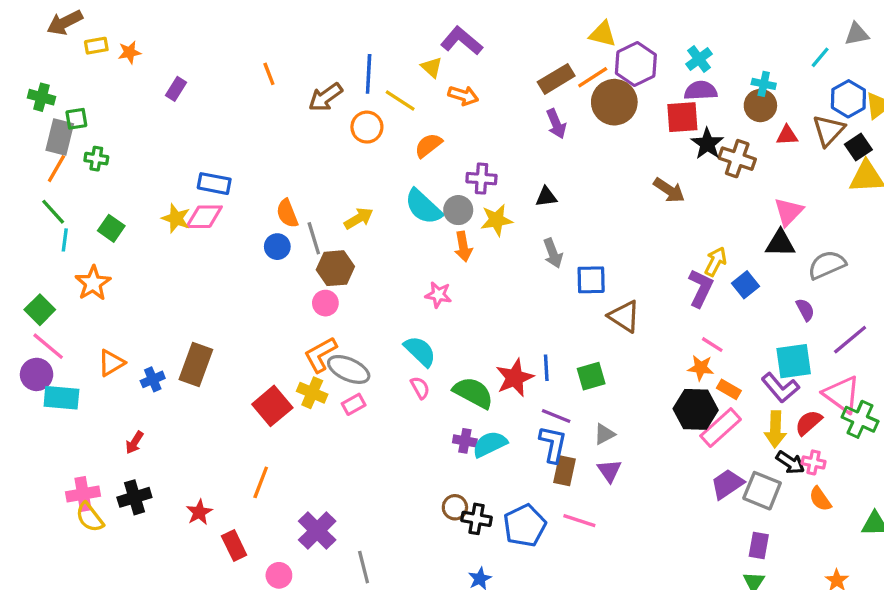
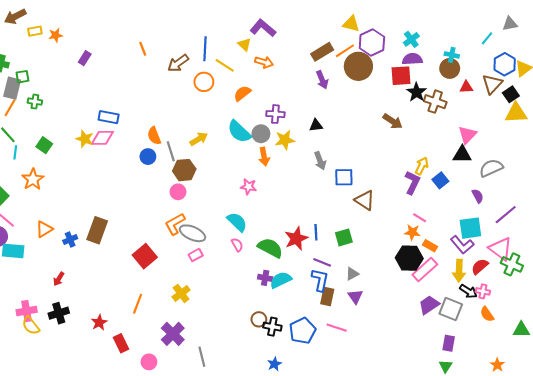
yellow cross: (312, 393) -> (181, 293), moved, turned 30

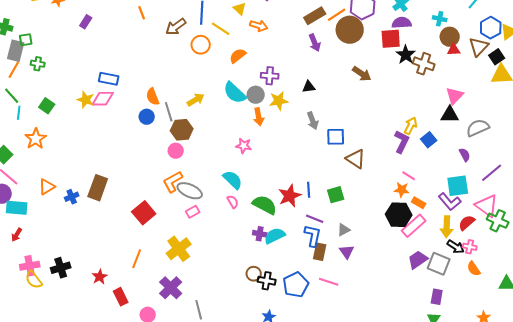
brown circle: (450, 68) -> (450, 37), moved
brown arrow: (393, 121) -> (362, 74), moved
red arrow: (59, 279) -> (17, 235), moved
yellow cross: (181, 293) -> (179, 249), size x1.4

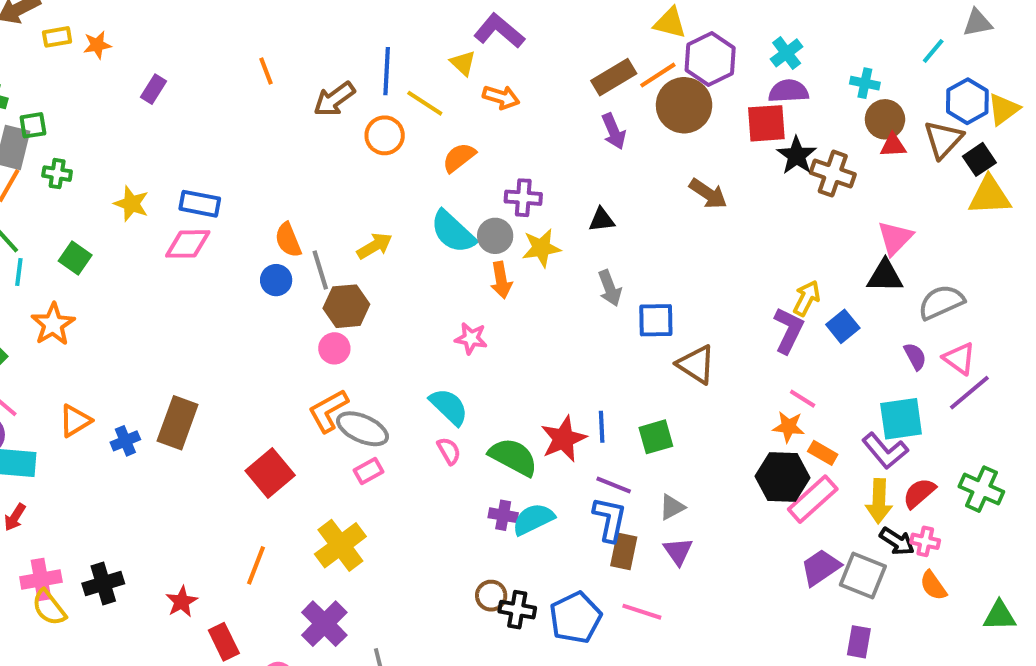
yellow star: (86, 100) -> (131, 204), moved
pink triangle: (487, 206) -> (959, 358), moved, size x0.7

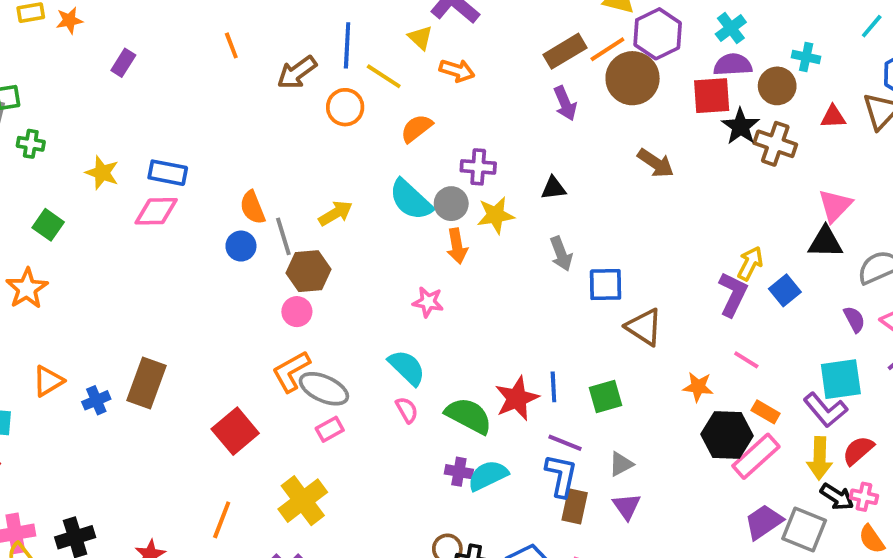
brown circle: (885, 119) -> (777, 86), moved
orange star: (789, 427) -> (698, 387), moved

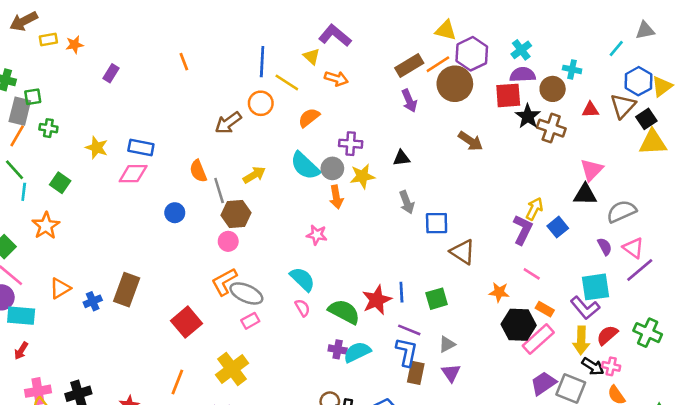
brown arrow: (297, 72) -> (228, 123), moved
blue circle: (241, 246) -> (175, 213), moved

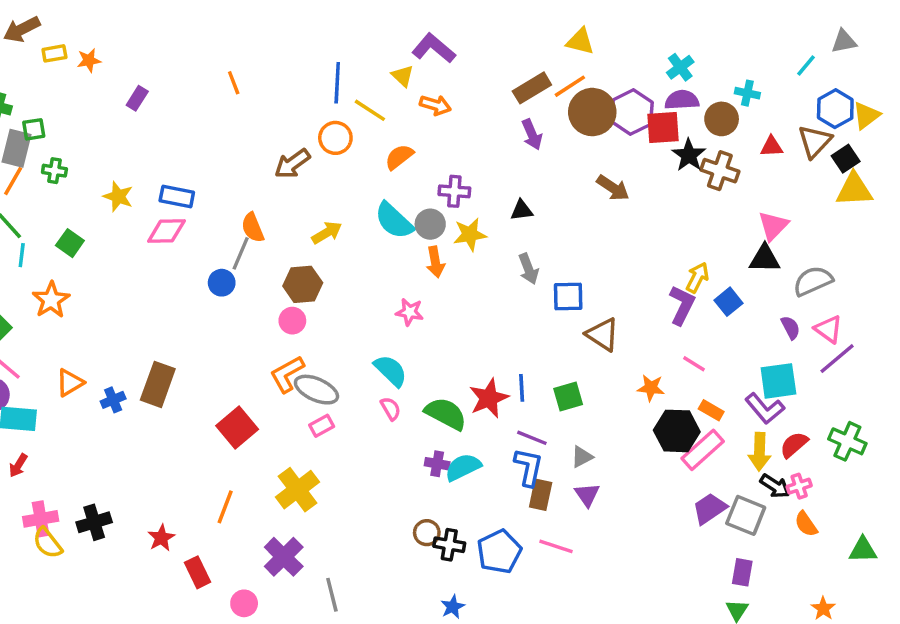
purple hexagon: (472, 54) -> (632, 112), moved
gray line: (219, 191) -> (241, 253), moved, turned 40
pink cross: (611, 366) -> (799, 486), turned -30

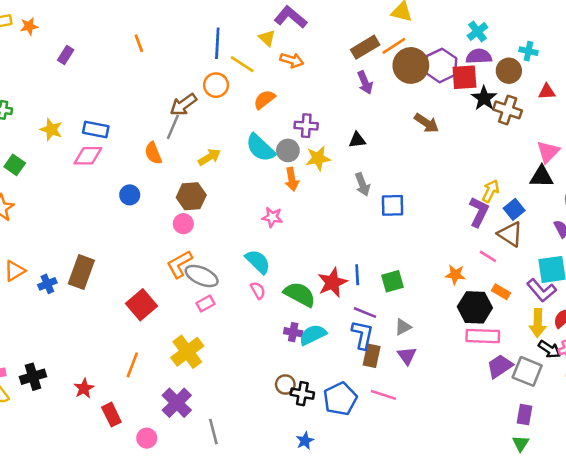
gray line: (241, 253) -> (173, 127), moved
brown triangle: (603, 334) -> (510, 234), moved
pink rectangle: (703, 450) -> (483, 336), moved, turned 44

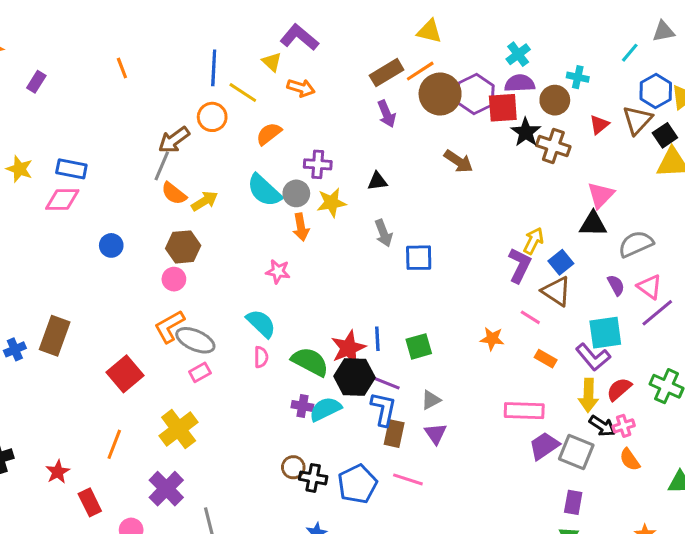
red triangle: (547, 92) -> (599, 125), turned -36
orange semicircle: (153, 153) -> (174, 193), moved, turned -30
pink semicircle: (258, 290) -> (261, 357), turned 30
black hexagon: (475, 307) -> (354, 377), moved

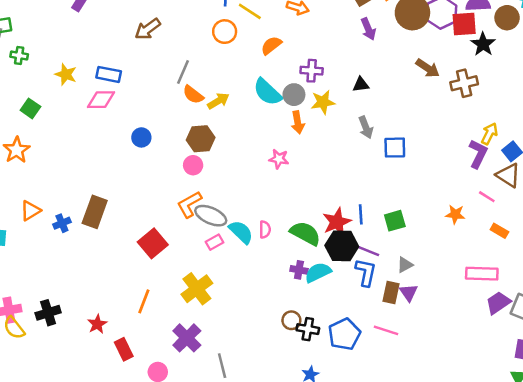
brown arrow: (174, 140) -> (148, 29), moved
brown cross: (553, 146) -> (464, 83), moved, turned -32
cyan semicircle: (261, 323) -> (241, 232), moved
brown rectangle: (394, 434) -> (391, 293), moved

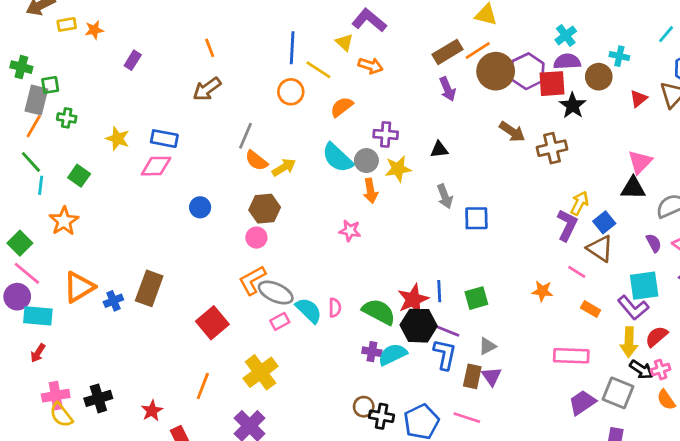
orange triangle: (30, 211) -> (79, 287), size x1.4
purple trapezoid: (498, 303) -> (582, 403), moved

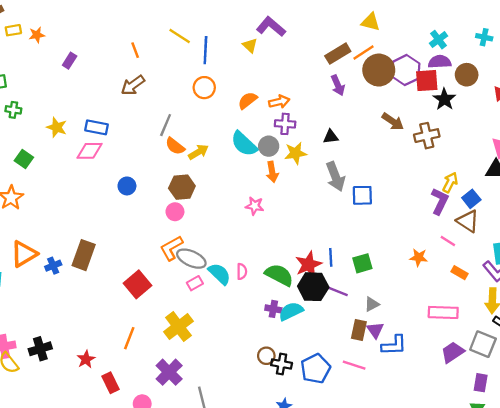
cyan cross: (619, 56) -> (484, 37), moved
orange arrow: (371, 66) -> (279, 102), moved, turned -30
yellow line: (318, 70) -> (180, 36), moved
gray arrow: (445, 196) -> (335, 177), size x1.4
blue L-shape: (445, 354) -> (394, 345), moved, turned 76

